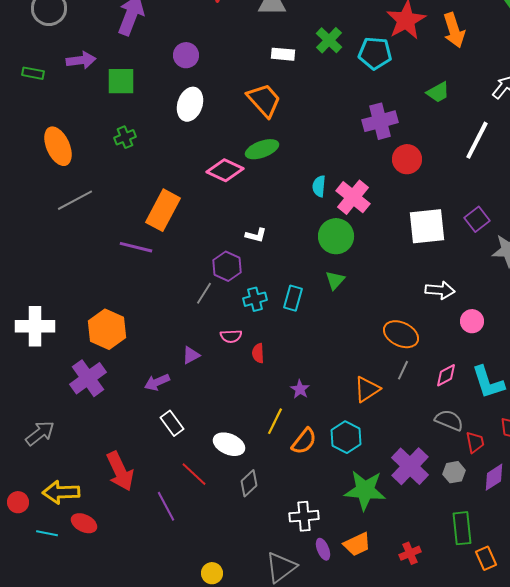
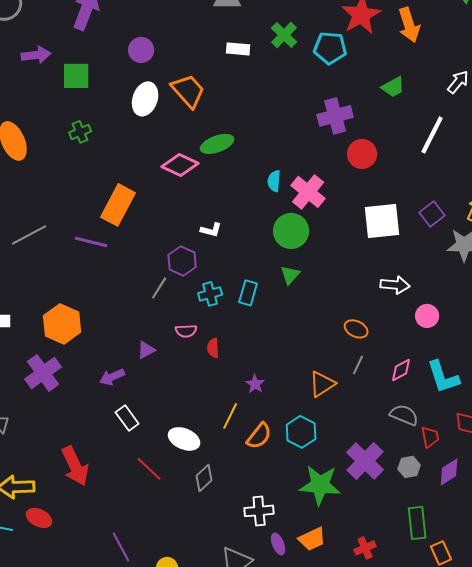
orange trapezoid: (264, 100) -> (188, 91), moved
gray line: (75, 200) -> (29, 235), moved
orange ellipse: (401, 334) -> (356, 329), size x0.7
purple line: (166, 506) -> (121, 547), moved

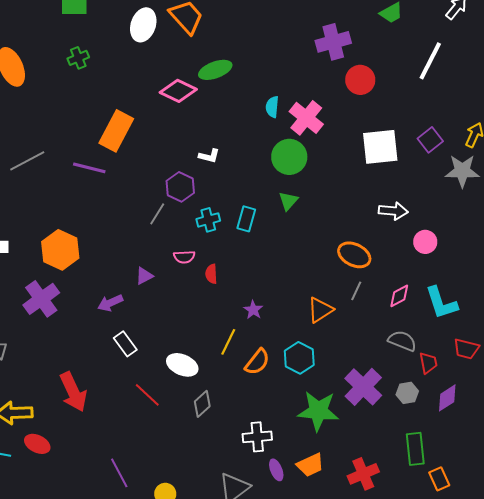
orange ellipse: (356, 329) -> (354, 255), size x1.4
red cross: (365, 548) -> (363, 474), size x1.4

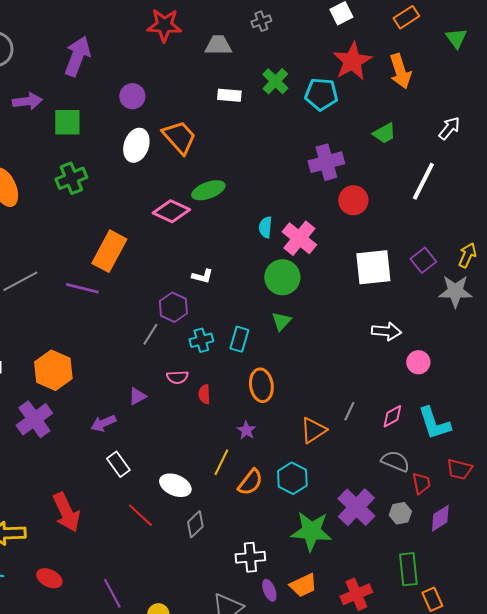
green cross: (78, 58) -> (71, 178), size x1.4
orange ellipse: (354, 255) -> (261, 385), moved, turned 56
red ellipse: (37, 444) -> (49, 578), moved

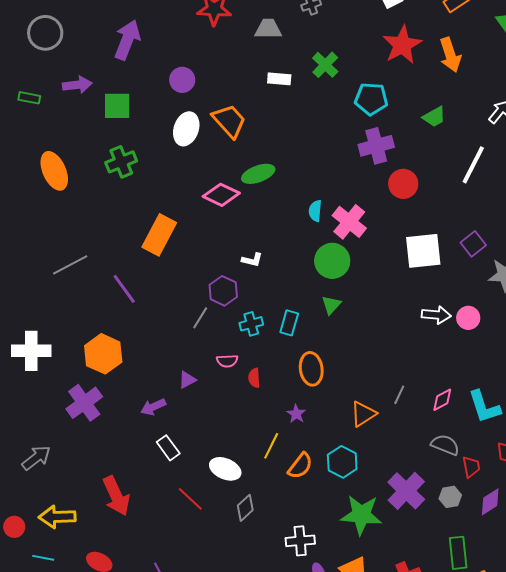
cyan pentagon: (321, 94) -> (371, 99), moved
purple line: (82, 288) -> (124, 289), moved, turned 40
pink circle: (418, 362) -> (468, 318), moved

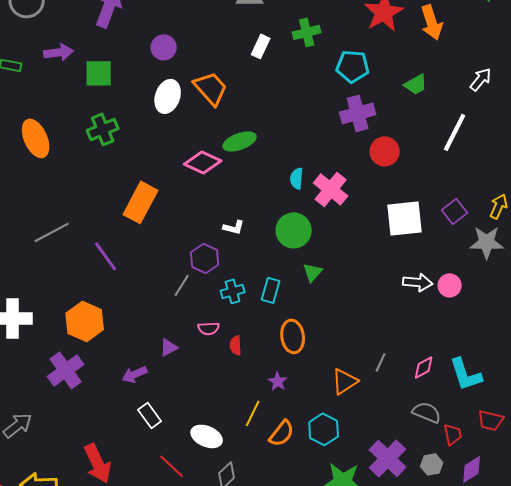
green cross: (325, 65) -> (307, 32), turned 32
white rectangle: (279, 79) -> (261, 46), turned -70
green circle: (332, 261) -> (294, 230), moved

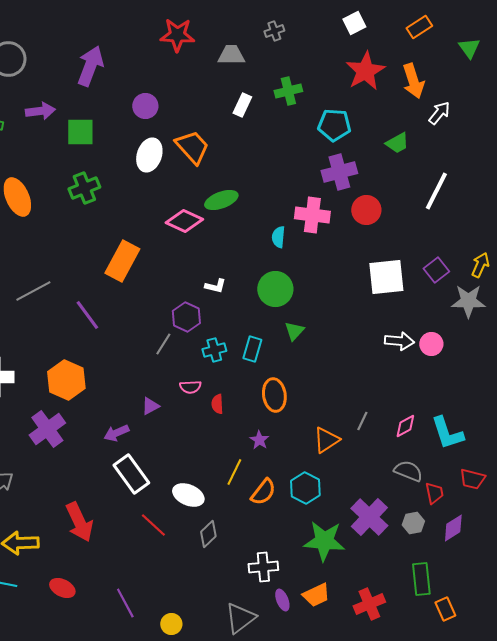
white arrow: (481, 79) -> (439, 113), moved
pink cross: (331, 189) -> (312, 215), moved, turned -32
white rectangle: (150, 415) -> (131, 474), size x1.5

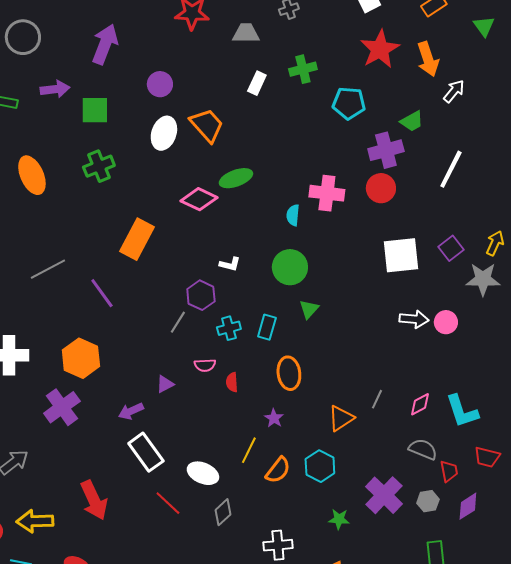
purple cross: (339, 172) -> (386, 150), moved
green star: (324, 541) -> (339, 519), size x0.5

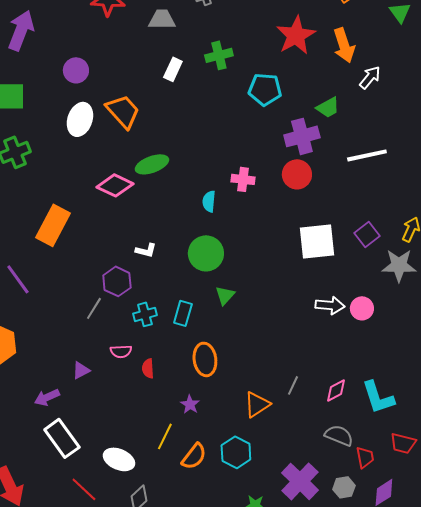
white line: (451, 169) -> (367, 155), turned 51
pink cross: (327, 193) -> (243, 179), size x0.7

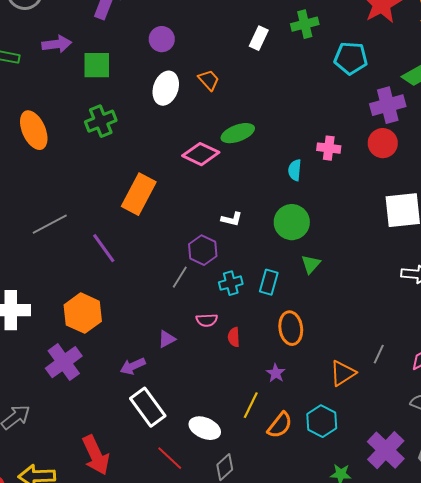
orange trapezoid: (123, 111) -> (209, 80), size x0.6

